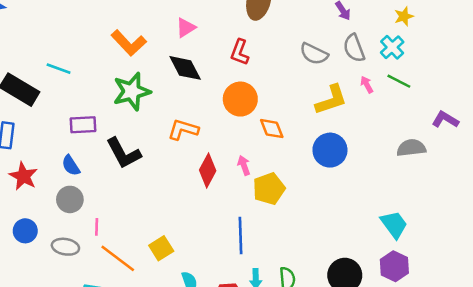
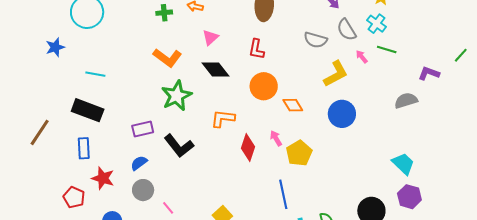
cyan line: (59, 69) -> (95, 74), moved
blue semicircle: (71, 165) -> (139, 163), turned 96
pink line: (97, 227) -> (168, 208), turned -32

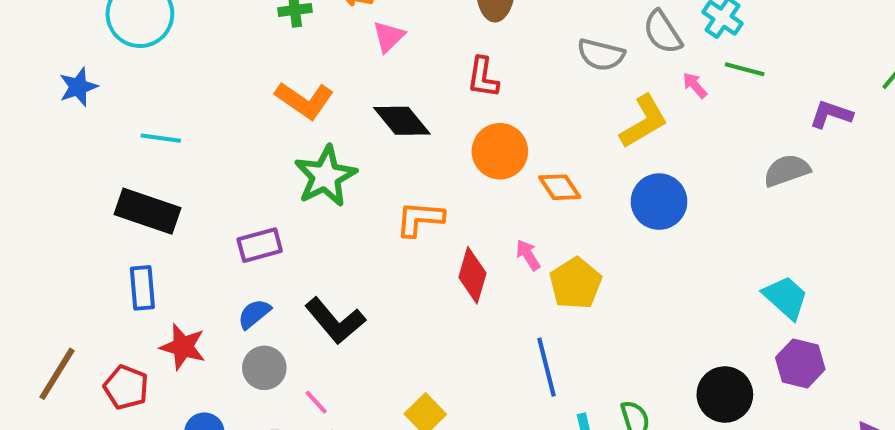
pink triangle: (210, 37) -> (389, 37), moved
brown line: (40, 132) -> (57, 374), moved
black L-shape: (179, 146) -> (335, 321), moved

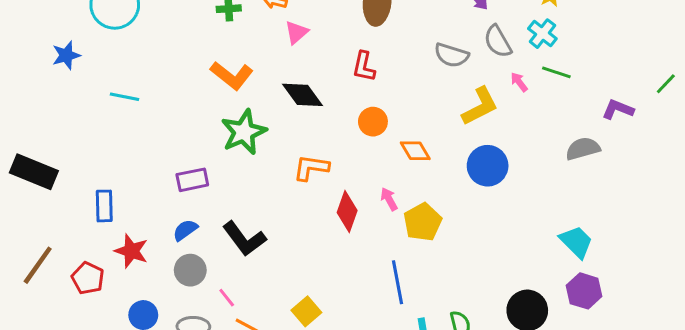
orange circle: (500, 151) -> (373, 122), size x0.7
black rectangle: (147, 211) -> (34, 172), moved

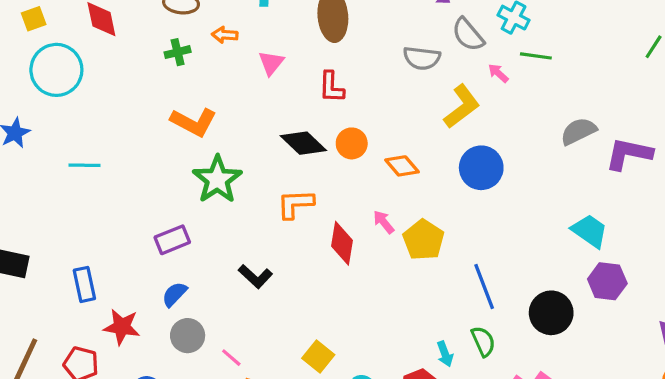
pink triangle: (296, 32) -> (271, 63), moved
black diamond: (302, 95) -> (303, 143), moved
purple L-shape: (618, 109) -> (629, 154), moved, size x1.4
black L-shape: (244, 239) -> (255, 276), moved, size x0.7
blue line: (397, 282) -> (484, 286), moved

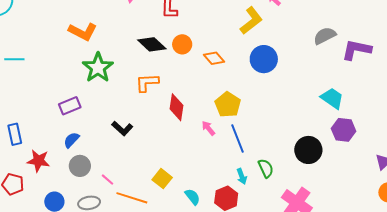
pink arrow: (384, 222) -> (208, 128), moved
blue line: (484, 286) -> (238, 139), moved

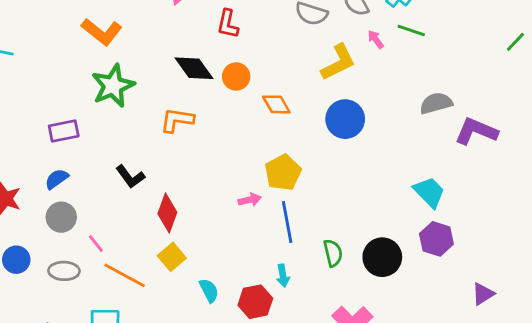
red diamond: (176, 107) -> (167, 213), moved
pink arrow: (208, 128) -> (250, 200), turned 105
green semicircle: (266, 168) -> (333, 253), moved

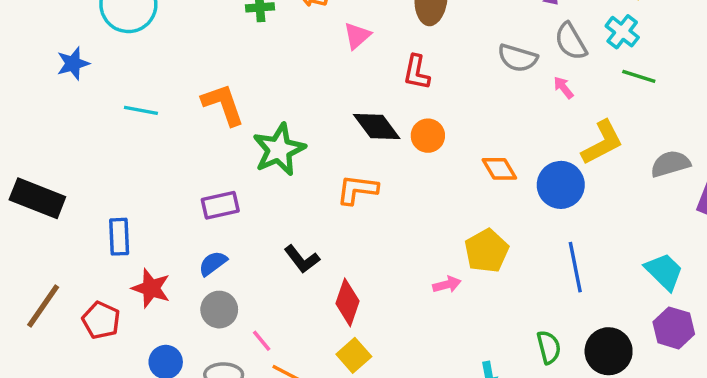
orange L-shape: (102, 32) -> (223, 104), moved, turned -147
pink arrow: (376, 39) -> (563, 87), moved
yellow L-shape: (338, 62) -> (602, 143), moved
orange diamond: (276, 104) -> (499, 169), moved
blue line: (287, 222) -> (575, 267), moved

